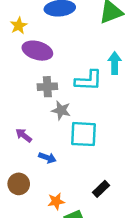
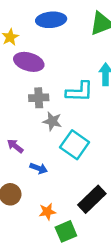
cyan square: (84, 134) -> (75, 145), turned 32
black rectangle: (101, 189) -> (92, 199), size x1.6

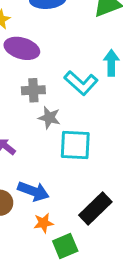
cyan L-shape: (80, 92) -> (81, 83), turned 40
cyan square: (75, 145) -> (75, 145), turned -32
blue arrow: (39, 168) -> (33, 191), moved, size x1.5

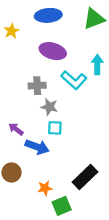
purple ellipse: (22, 48) -> (53, 51), moved
cyan square: (75, 145) -> (55, 128), moved, size x0.6
blue arrow: (33, 191) -> (37, 147), moved

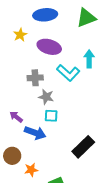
yellow star: (11, 31) -> (20, 35), moved
black rectangle: (85, 177) -> (83, 147), moved
orange star: (45, 188) -> (31, 170), moved

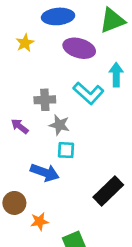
purple ellipse: (49, 47) -> (79, 48), moved
purple arrow: (16, 117) -> (20, 126), moved

